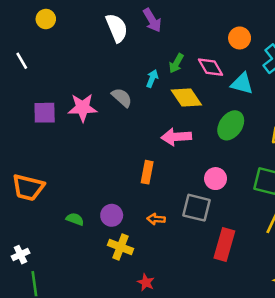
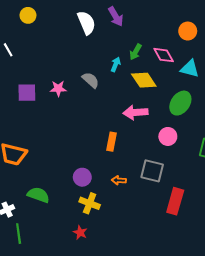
pink star: (83, 108) -> (58, 88), size x0.7
pink circle: (216, 179) -> (168, 136), moved
green semicircle: (75, 219) -> (38, 195), moved, size x1.5
red star: (146, 282) -> (80, 233), moved

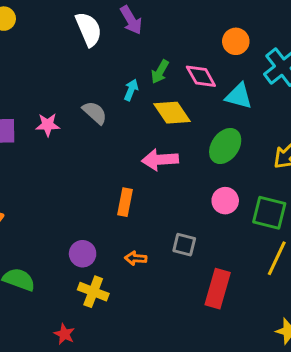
pink circle: (168, 136) -> (225, 201), moved
gray square: (152, 171) -> (184, 245), size x0.7
red star: (80, 233) -> (64, 334), moved

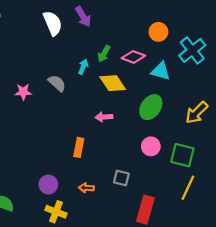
pink diamond: (201, 76) -> (133, 57), turned -40
pink arrow: (160, 160) -> (104, 117), size x0.7

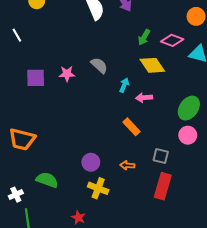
cyan arrow: (83, 67) -> (124, 85), moved
green ellipse: (151, 107) -> (189, 108), moved
pink circle: (151, 146) -> (188, 135), moved
orange rectangle: (79, 147) -> (131, 127), moved, turned -54
red rectangle: (145, 210) -> (163, 186), moved

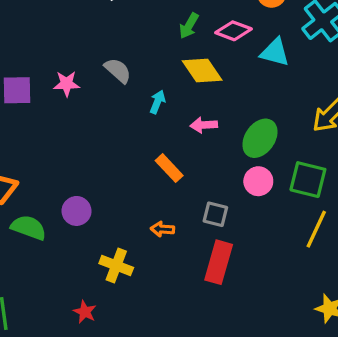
pink arrow: (144, 98) -> (204, 125), moved
purple circle: (91, 162) -> (77, 211), moved
green semicircle: (47, 180) -> (29, 228), moved

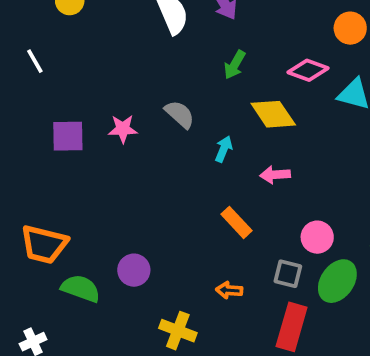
green arrow: (189, 26) -> (235, 65), moved
green ellipse: (260, 138) -> (337, 281), moved
pink circle: (258, 181) -> (317, 237), moved

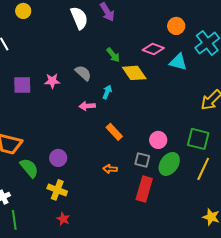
green arrow: (235, 65) -> (113, 55), moved, turned -70
pink arrow: (275, 175) -> (87, 106), moved
green semicircle: (81, 288) -> (29, 168), turned 30
yellow cross: (178, 331) -> (57, 190), moved

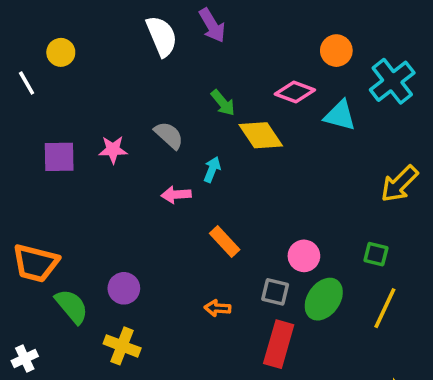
yellow circle: (23, 11) -> (61, 52), moved
green square: (198, 139) -> (376, 254), size x0.6

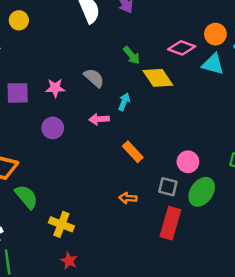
orange circle: (336, 51) -> (215, 34), moved
purple circle: (124, 288) -> (53, 128), moved

